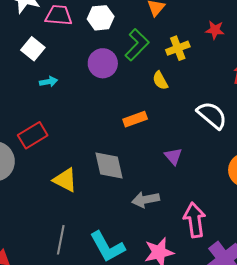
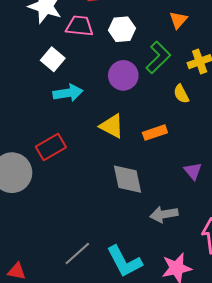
cyan arrow: (49, 82) -> (68, 93), size x1.6
yellow triangle: (65, 180) -> (112, 126), moved
gray line: (61, 240) -> (77, 253), turned 36

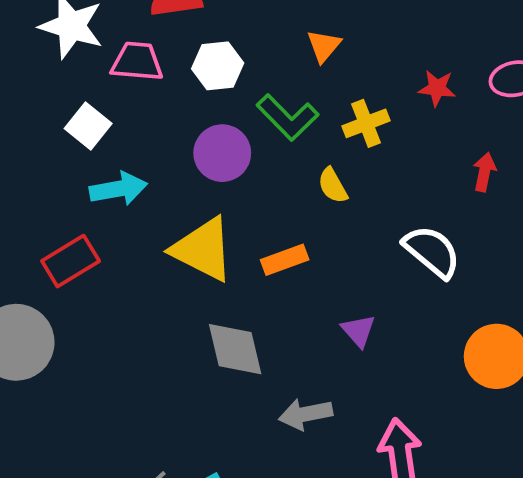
green L-shape: (158, 57) -> (288, 117), turned 92
yellow triangle: (112, 126) -> (203, 249), size x1.4
red rectangle: (51, 147) -> (71, 261), moved

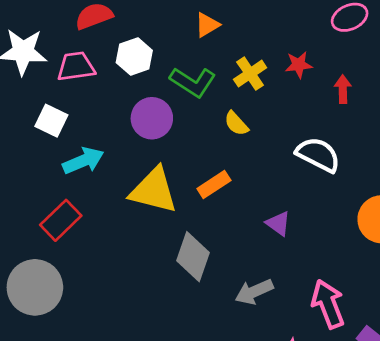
orange triangle: (324, 46) -> (207, 25), turned 32
red star: (437, 88) -> (299, 65), moved
gray diamond: (235, 349) -> (193, 257), turned 45

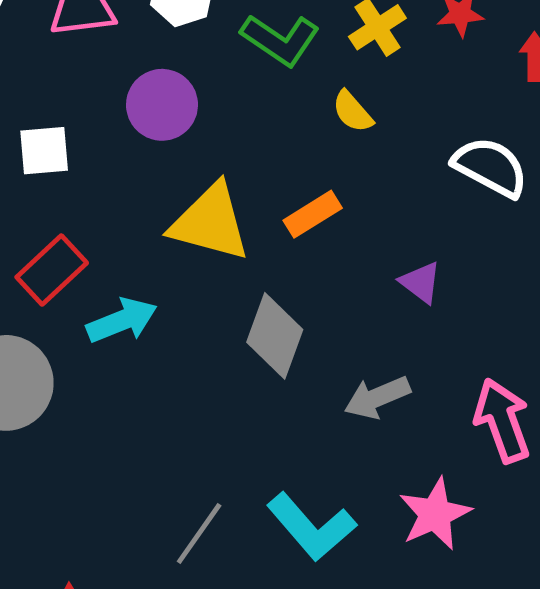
purple circle: (152, 118) -> (162, 105), moved
white square: (51, 121) -> (44, 151), moved, turned -32
cyan arrow: (83, 161) -> (122, 320), moved

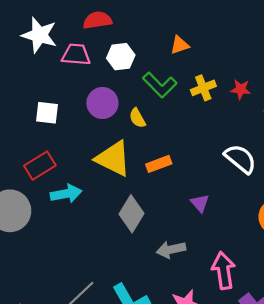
yellow semicircle: (353, 112) -> (137, 118), moved

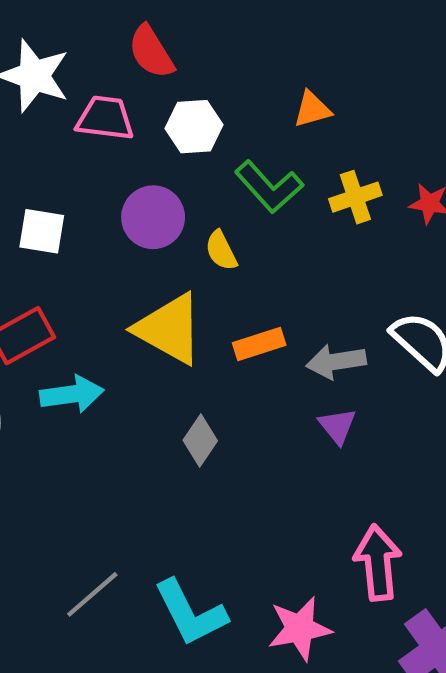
red semicircle: (97, 20) -> (151, 52), turned -116
gray diamond: (132, 214) -> (200, 441), size x0.7
gray arrow: (171, 250) -> (336, 362), moved

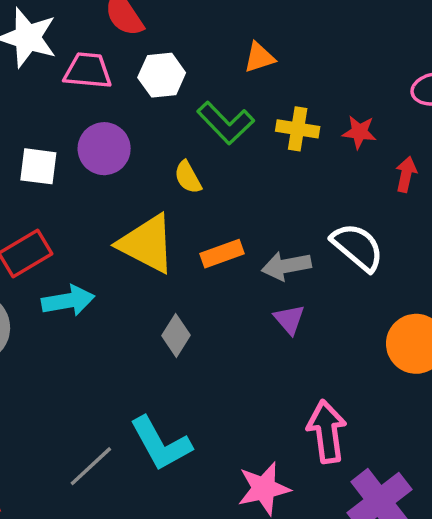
yellow cross: (355, 197) -> (298, 129), turned 30
purple circle: (153, 217) -> (104, 149), moved
cyan L-shape: (190, 613) -> (161, 444), moved

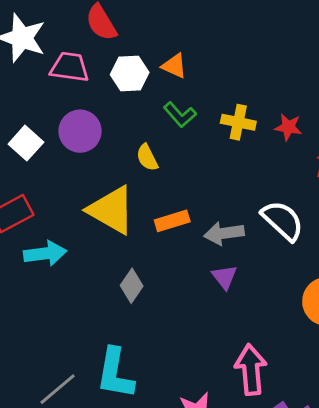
orange triangle: (259, 57) -> (174, 66), moved, turned 40
green L-shape: (226, 123) -> (180, 115), size x0.7
white square: (38, 166) -> (26, 143), turned 32
cyan L-shape: (161, 444) -> (115, 373), turned 36

